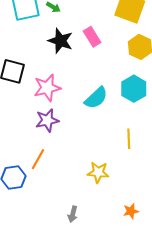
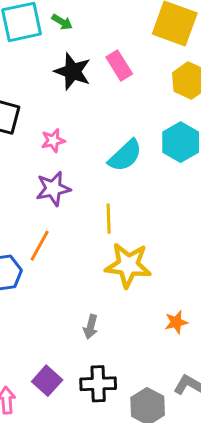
pink star: (47, 88) -> (53, 141), size x0.6
yellow line: (129, 139) -> (109, 219), moved
yellow star: (98, 172) -> (128, 265), size x1.4

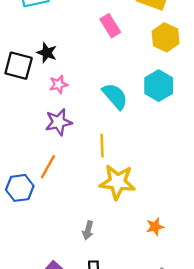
black star: (73, 72) -> (47, 53), moved, size x0.7
cyan semicircle: (125, 156) -> (115, 96), turned -88

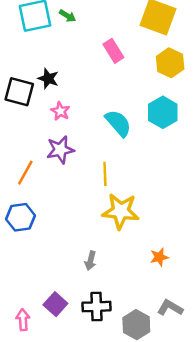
pink star: (59, 84) -> (60, 111), turned -30
orange line: (48, 167) -> (25, 173), moved

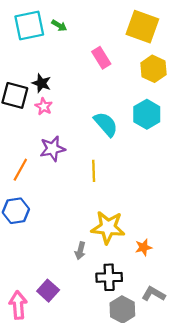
pink star: (60, 111) -> (44, 106), moved
yellow star: (121, 211) -> (108, 227), moved
black cross: (97, 307) -> (109, 277), moved
pink arrow: (23, 320) -> (18, 305), size x1.4

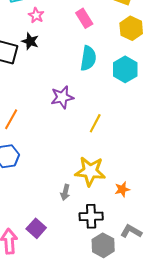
pink star: (44, 106) -> (36, 15), moved
cyan semicircle: (106, 124) -> (88, 58), moved, turned 50
purple star: (53, 149) -> (62, 97), moved
yellow line: (94, 171) -> (95, 123), moved, turned 30

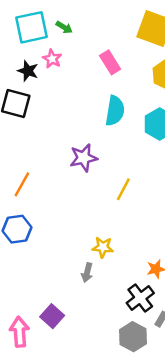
black star: (30, 41) -> (28, 71), moved
yellow star: (90, 171) -> (103, 247), moved, size x0.6
black cross: (91, 216) -> (140, 298), moved, turned -35

